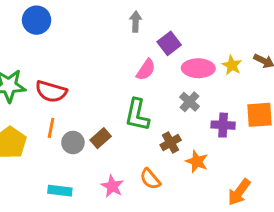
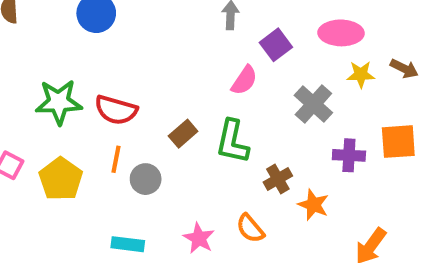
yellow star: (232, 65) -> (361, 74), turned -30
pink ellipse: (198, 68) -> (341, 33), moved
gray cross: (190, 102) -> (313, 104), moved, size x1.4
brown rectangle: (101, 138) -> (183, 134), moved

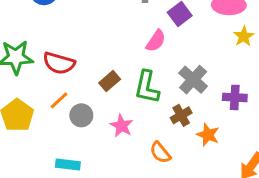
yellow star: (361, 74) -> (244, 36), turned -30
gray cross: (313, 104) -> (193, 80), moved
orange line: (116, 159) -> (59, 100), turned 36
pink star: (199, 238) -> (122, 126), moved

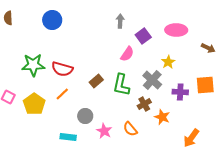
yellow star: (244, 36) -> (168, 62), moved
gray circle: (81, 115) -> (85, 116), moved
pink star: (122, 126) -> (104, 131), moved

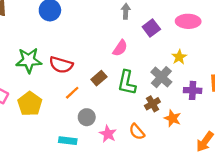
pink semicircle: (127, 54) -> (120, 48), moved
orange line: (62, 94) -> (72, 93), moved

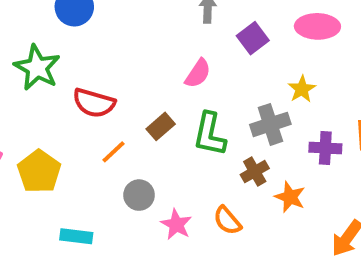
green star: (29, 60) -> (37, 68), moved, turned 30
gray cross: (161, 77) -> (270, 124), turned 30
cyan rectangle: (68, 141) -> (76, 236), moved

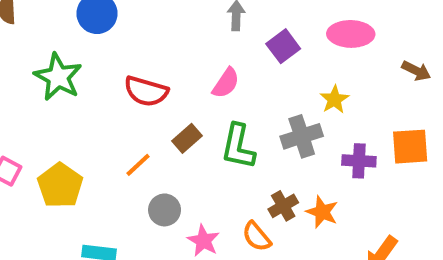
red semicircle: (94, 103) -> (146, 91), moved
brown cross: (255, 172) -> (283, 206), moved

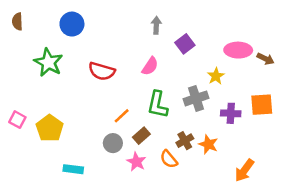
pink ellipse: (351, 34) -> (238, 50), moved
brown rectangle: (187, 138) -> (141, 136), moved
orange line: (138, 165) -> (122, 116), moved

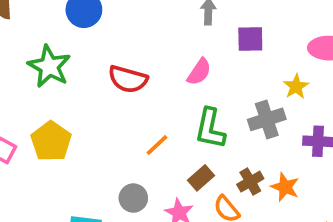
purple square: (185, 44) -> (250, 39), turned 36
yellow pentagon: (50, 128) -> (51, 141), moved
brown rectangle: (141, 136) -> (201, 178), moved
gray circle: (113, 143) -> (133, 198), moved

